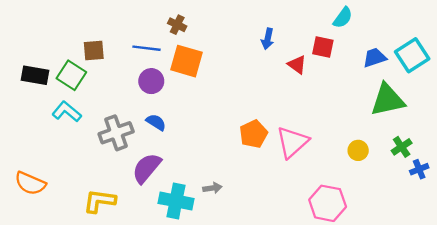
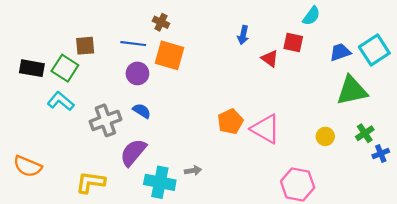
pink triangle: (292, 142) -> (266, 129), turned -48

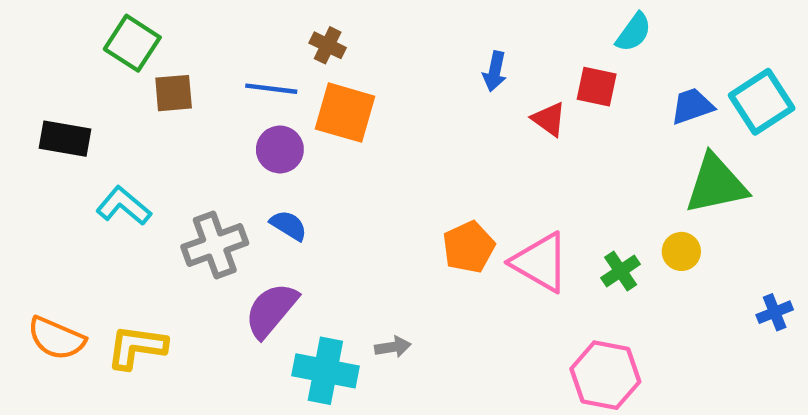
green square: (65, 68) -> (132, 43), moved
green cross: (365, 133) -> (621, 271), moved
yellow circle: (325, 136) -> (681, 251), moved
yellow L-shape: (91, 182) -> (137, 347), moved

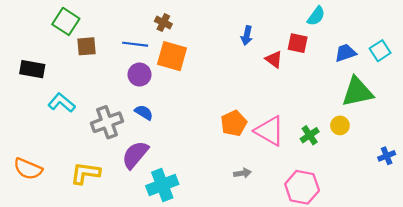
cyan square: (762, 102) -> (380, 51), size x0.7
yellow L-shape: (137, 347) -> (85, 173), moved
gray arrow: (393, 347) -> (242, 173), moved
cyan cross: (325, 371) -> (162, 185), turned -32

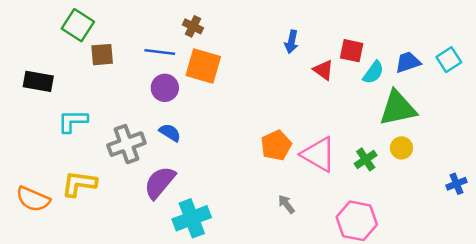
cyan semicircle: (316, 16) -> (373, 72), moved
green triangle: (357, 92) -> (398, 108), moved
cyan L-shape: (62, 103) -> (73, 121), turned -40
yellow L-shape: (85, 173) -> (79, 184), moved
gray arrow: (242, 173) -> (286, 204), turned -119

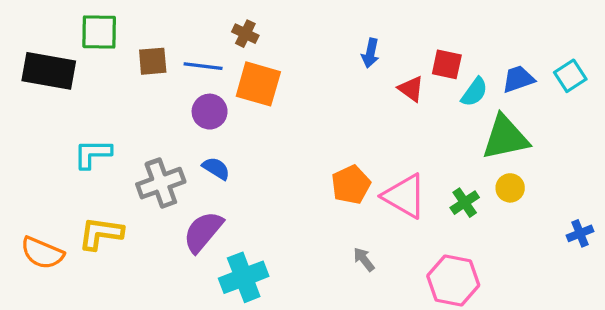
green square: (78, 25) -> (99, 32), turned -32
brown square: (102, 55) -> (153, 61), moved
black rectangle: (38, 81) -> (49, 71), moved, size x1.4

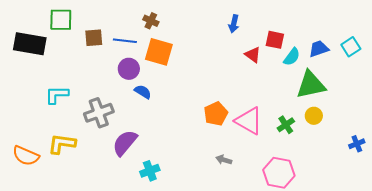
blue arrow: (370, 53) -> (234, 24), moved
blue semicircle: (216, 168) -> (143, 92), moved
gray arrow: (364, 259) -> (224, 160), turned -35
cyan cross: (244, 277) -> (150, 171), size x0.7

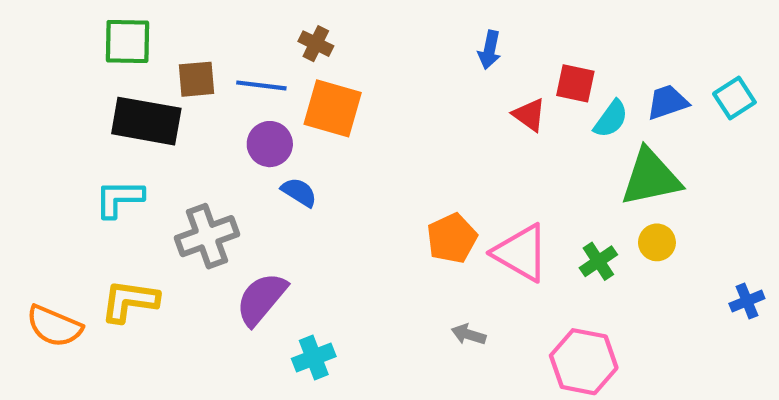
black rectangle: (30, 44) -> (146, 121), moved

